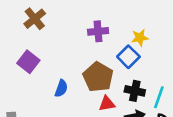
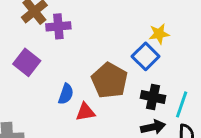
purple cross: (98, 31) -> (58, 26), moved
red triangle: (107, 104) -> (85, 112), moved

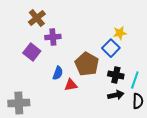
purple cross: (58, 26) -> (53, 37), moved

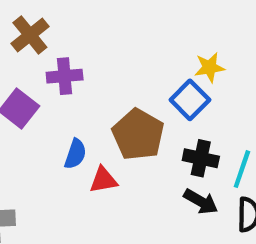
black arrow: (116, 95) -> (201, 202), turned 42

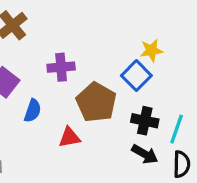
purple cross: (65, 76) -> (61, 67), moved
blue semicircle: (75, 154) -> (33, 111), moved

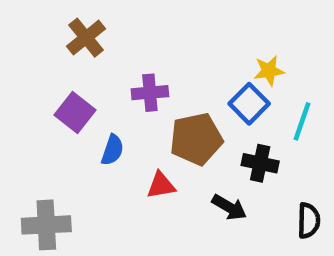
brown pentagon: (96, 102) -> (196, 139), turned 30
cyan line: (177, 129) -> (302, 121), moved
black arrow: (145, 154) -> (229, 207), moved

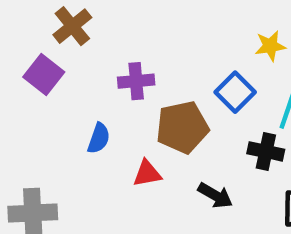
yellow star: (269, 71) -> (270, 46), moved
purple square: (75, 113) -> (44, 74), moved
black cross: (260, 163) -> (266, 151), moved

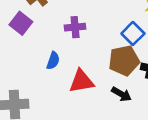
brown pentagon: (182, 127) -> (124, 61), moved
red triangle: (147, 173) -> (81, 81), size x1.5

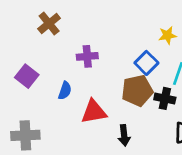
purple square: (21, 23) -> (27, 76), moved
black arrow: (121, 94) -> (124, 135), moved, turned 54

